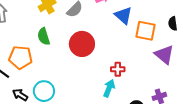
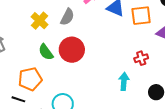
red circle: (82, 44) -> (72, 50), moved
red cross: (118, 69) -> (141, 58), moved

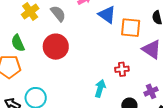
gray semicircle: (67, 17) -> (58, 14), turned -78
green semicircle: (46, 52) -> (18, 43), moved

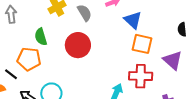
orange square: (131, 28) -> (142, 44), moved
red cross: (122, 69) -> (141, 76), size x1.6

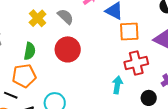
green semicircle: (41, 37) -> (30, 51), turned -138

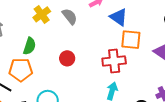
red circle: (68, 49) -> (67, 58), moved, size x0.6
red cross: (136, 63) -> (114, 61), moved

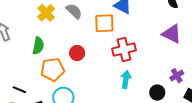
orange square: (131, 40) -> (104, 23), moved
orange pentagon: (21, 70) -> (53, 69), moved

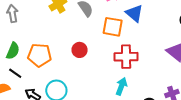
green semicircle: (38, 46) -> (13, 51), moved
orange pentagon: (53, 69) -> (40, 55), moved

